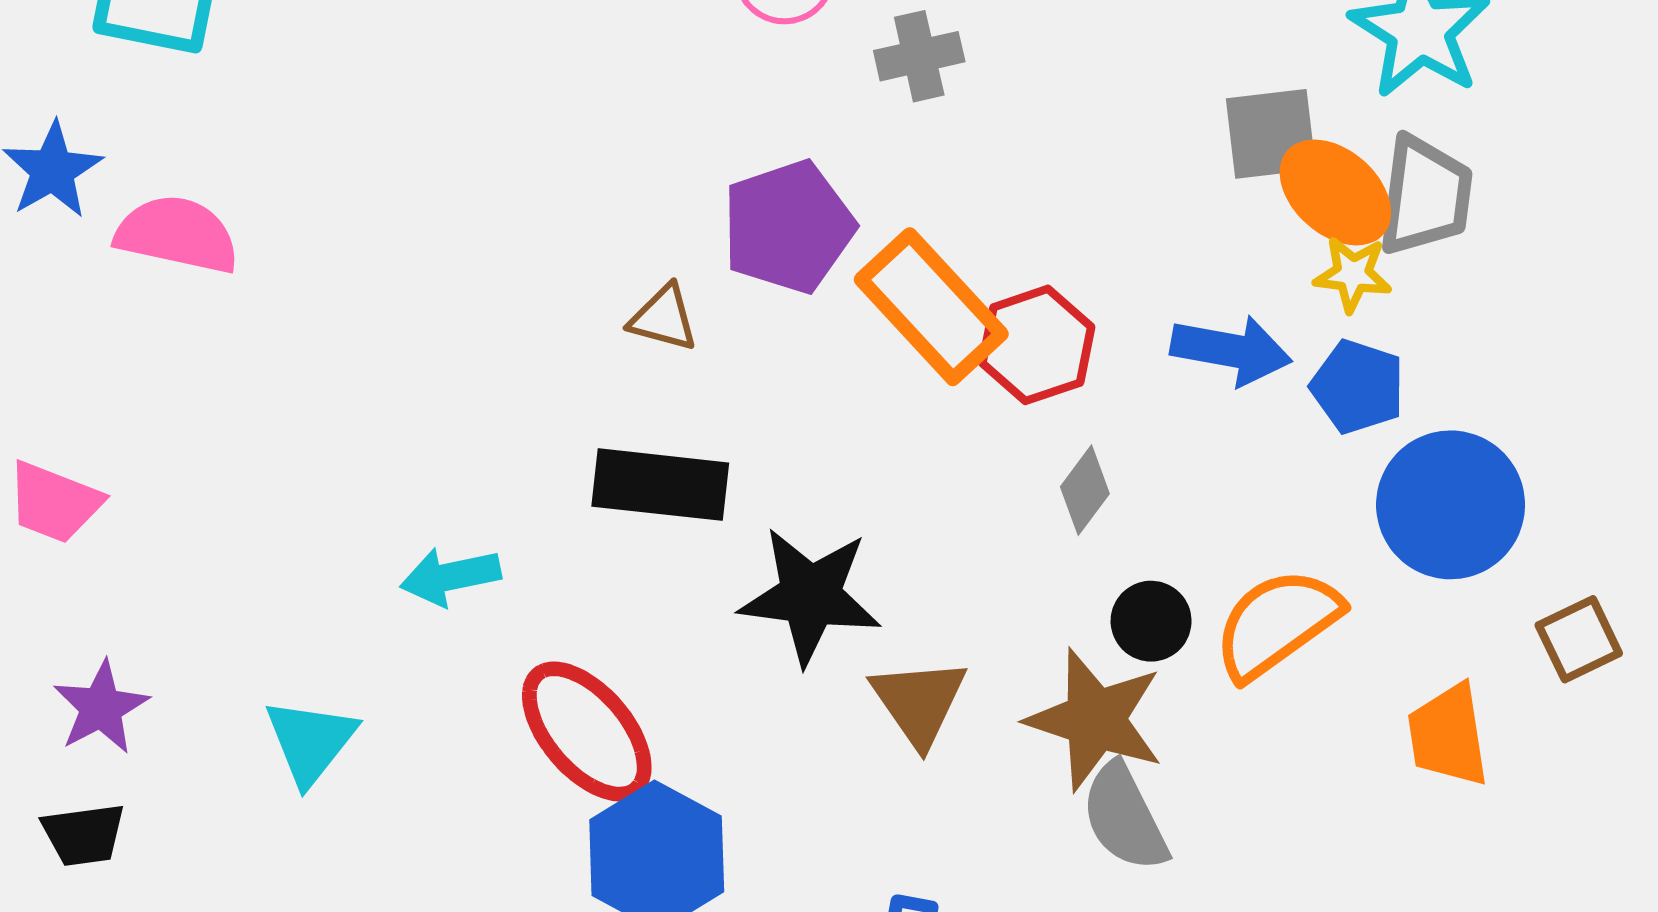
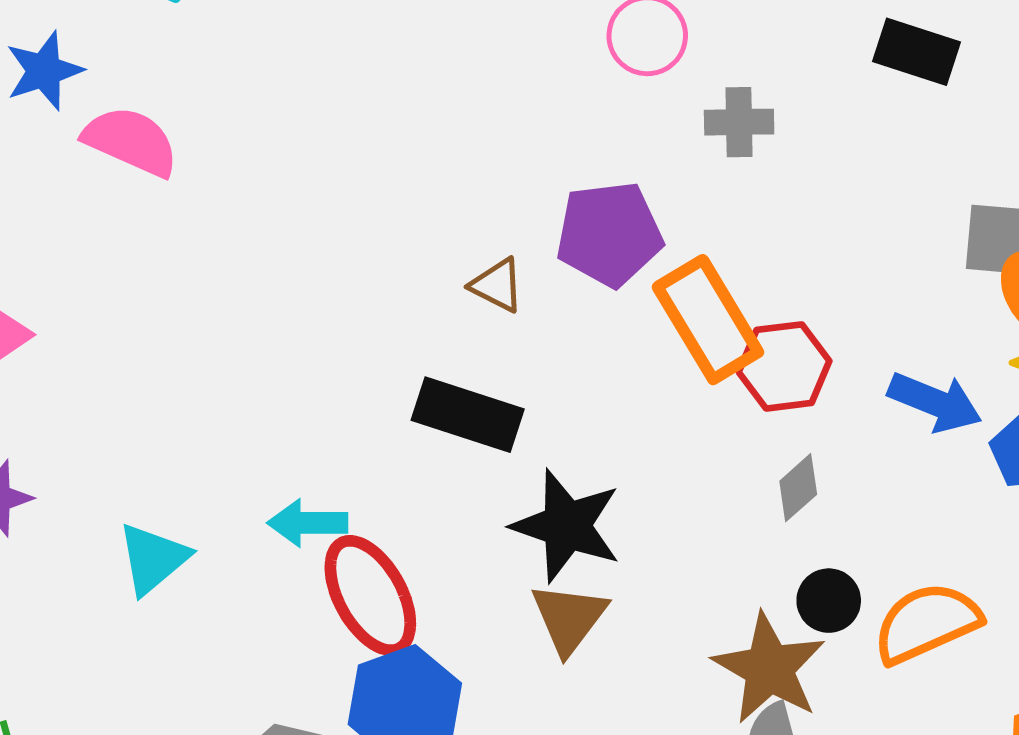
cyan arrow: (450, 576) -> (308, 523), moved
brown triangle: (919, 702) -> (569, 618), moved

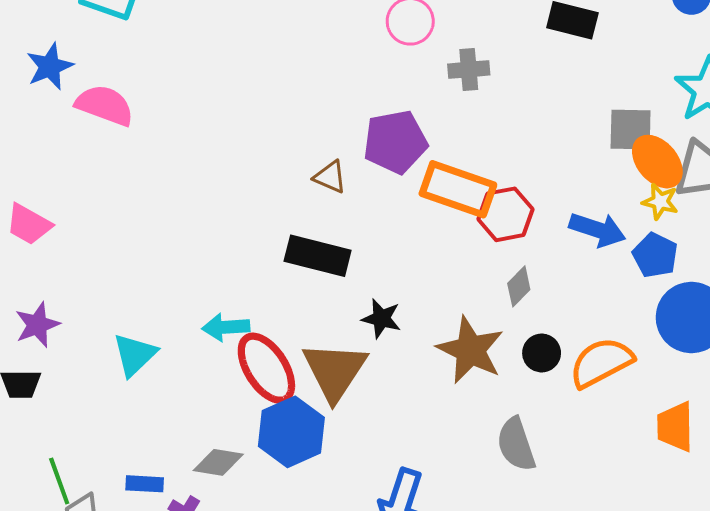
orange rectangle: (708, 320) -> (458, 189), turned -36
black star: (567, 526) -> (381, 319), size x0.6
brown triangle: (569, 618) -> (335, 371), moved, size x1.4
brown star: (769, 668) -> (470, 350), moved

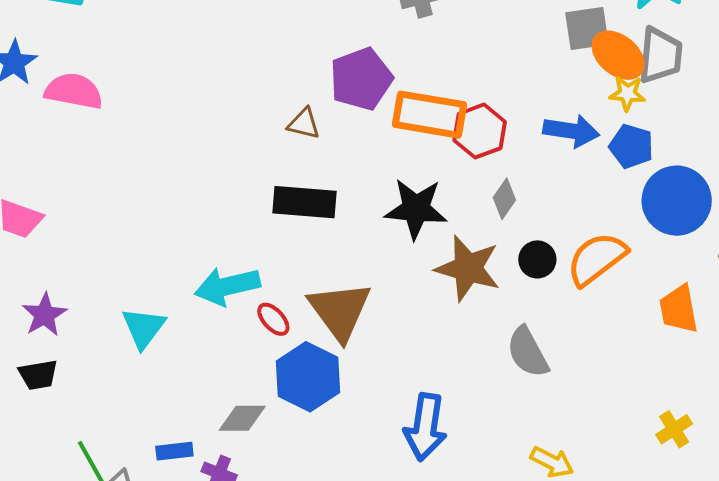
black star: (381, 319) -> (416, 209), moved, size x1.6
cyan arrow: (226, 327) -> (227, 286), size x1.4
red ellipse: (266, 368) -> (273, 319), size x0.5

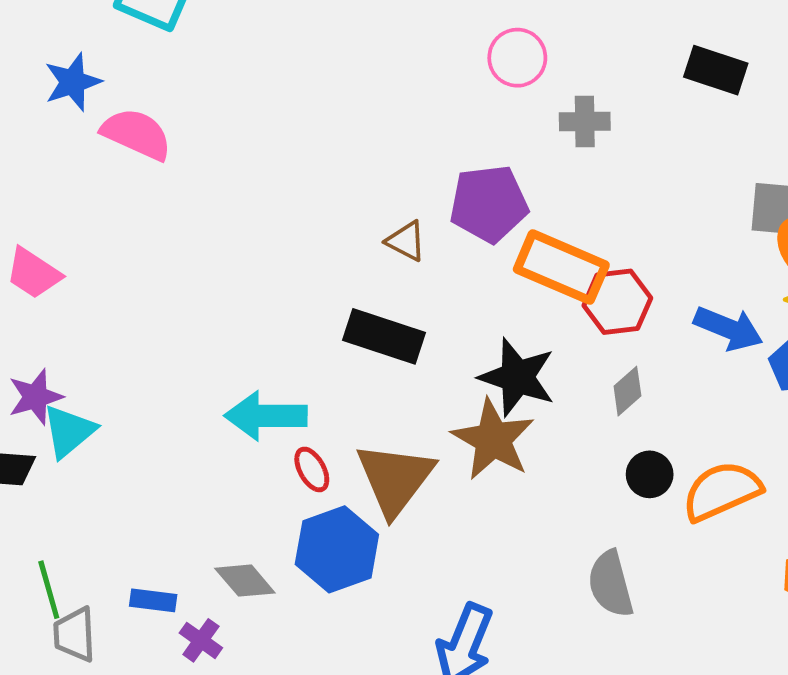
brown star: (468, 268) -> (493, 440), moved
cyan triangle: (144, 328) -> (69, 431), moved
gray diamond: (242, 418) -> (245, 581), turned 36

